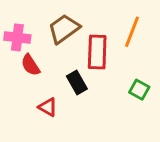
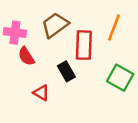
green square: (139, 90) -> (120, 78), size x1.5

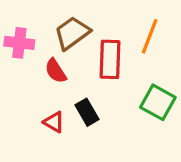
red semicircle: (26, 56) -> (56, 71), moved
black rectangle: (66, 71) -> (87, 112), moved

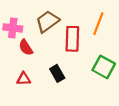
red semicircle: (56, 71) -> (26, 47), moved
red triangle: (54, 122) -> (24, 79), moved, turned -32

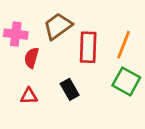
orange line: (98, 24) -> (124, 45), moved
red semicircle: (26, 47) -> (31, 58), turned 49

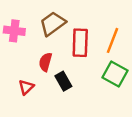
red semicircle: (31, 58) -> (45, 62), moved
red triangle: (29, 96) -> (26, 87), turned -42

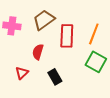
black rectangle: (63, 81) -> (55, 77), moved

